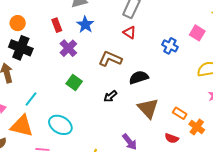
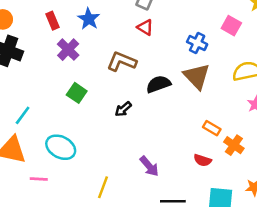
brown triangle: (148, 108) -> (197, 76), moved

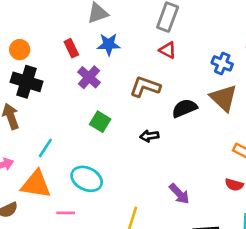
blue star: (89, 19) -> (109, 44), turned -30
black arrow: (123, 109) -> (149, 136), turned 36

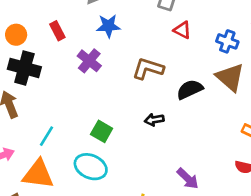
red rectangle: (71, 48) -> (57, 31), moved
red triangle: (168, 50) -> (182, 30), moved
green square: (100, 122) -> (102, 131), moved

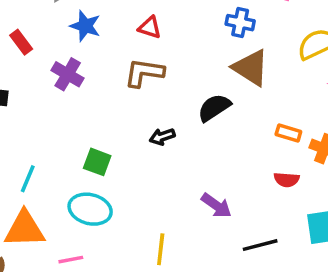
blue star: (108, 26) -> (85, 26), turned 30
red triangle: (182, 30) -> (150, 27), moved
black semicircle: (190, 89) -> (214, 108), moved

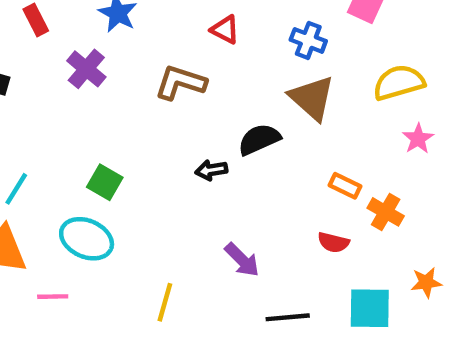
red triangle: (150, 27) -> (225, 30), moved
black arrow: (162, 137) -> (211, 170), moved

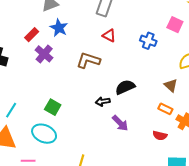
red rectangle: (36, 20) -> (32, 35), moved, turned 72
brown triangle: (312, 98) -> (171, 85), moved, size x0.6
purple arrow: (242, 260) -> (120, 123), moved

